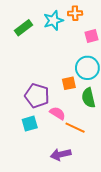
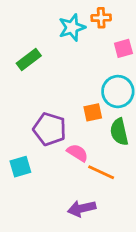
green rectangle: (24, 28) -> (29, 59), moved
cyan square: (30, 124) -> (20, 167), moved

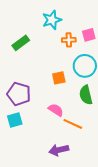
orange cross: (101, 18) -> (69, 40), moved
orange square: (93, 112) -> (59, 78), moved
purple pentagon: (50, 129) -> (19, 94), moved

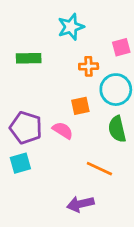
orange cross: (69, 40) -> (89, 66), moved
green rectangle: (21, 43) -> (29, 58), turned 36
pink semicircle: (56, 110) -> (63, 130), moved

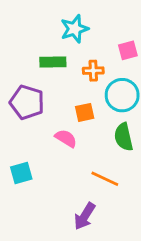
green rectangle: (29, 58) -> (53, 62), moved
purple pentagon: (26, 128) -> (27, 102), moved
purple arrow: (80, 204) -> (85, 216), turned -45

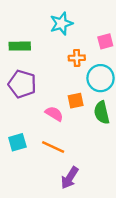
green rectangle: (53, 62) -> (20, 46), moved
orange square: (85, 112) -> (76, 101), moved
orange line: (105, 179) -> (53, 147), moved

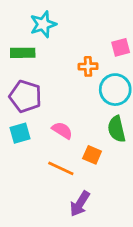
cyan star: (61, 23) -> (43, 24), moved
orange square: (76, 101) -> (92, 155), moved, turned 35
cyan square: (17, 142) -> (20, 133), moved

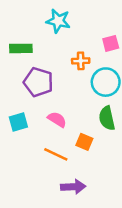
cyan star: (43, 24) -> (58, 21), moved, turned 30
purple pentagon: (25, 96) -> (38, 82), moved
purple arrow: (80, 204) -> (73, 187), turned -125

